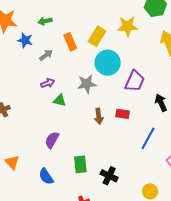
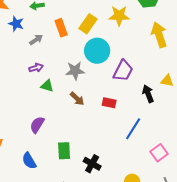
brown arrow: (99, 116) -> (77, 99), moved, turned -42

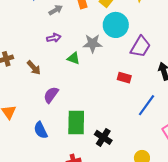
green triangle: (47, 86) -> (73, 58), moved
brown arrow: (77, 99) -> (34, 68), moved
green rectangle: (64, 151) -> (76, 123), size x1.4

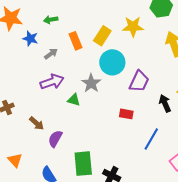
purple arrow: (54, 38) -> (52, 82), size x1.6
gray star: (92, 43) -> (91, 83), turned -30
brown arrow: (34, 68) -> (37, 123), moved

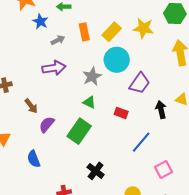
green triangle: (74, 100) -> (89, 102), moved
green rectangle: (83, 164) -> (79, 131), moved, turned 30

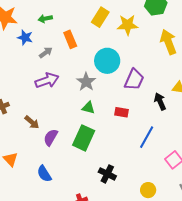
yellow rectangle: (112, 32) -> (100, 17), moved

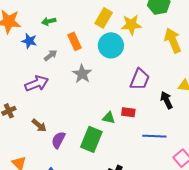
cyan circle: (107, 61) -> (111, 45), moved
purple arrow: (47, 81) -> (37, 83), moved
gray star: (86, 82) -> (82, 74), moved
green triangle: (88, 108) -> (109, 118), moved
blue line: (147, 137) -> (154, 136), turned 65

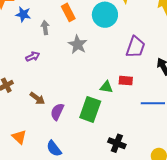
gray arrow: (51, 55) -> (45, 28), turned -56
purple arrow: (37, 83) -> (33, 56), size x0.6

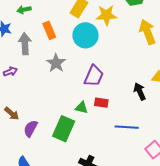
gray arrow: (45, 28) -> (25, 44), size x1.5
purple trapezoid: (135, 47) -> (94, 76), moved

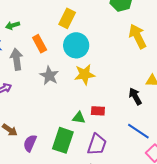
yellow star: (106, 15) -> (85, 74), moved
purple trapezoid: (94, 76) -> (97, 144), moved
blue line: (127, 127) -> (138, 131), moved, turned 35

